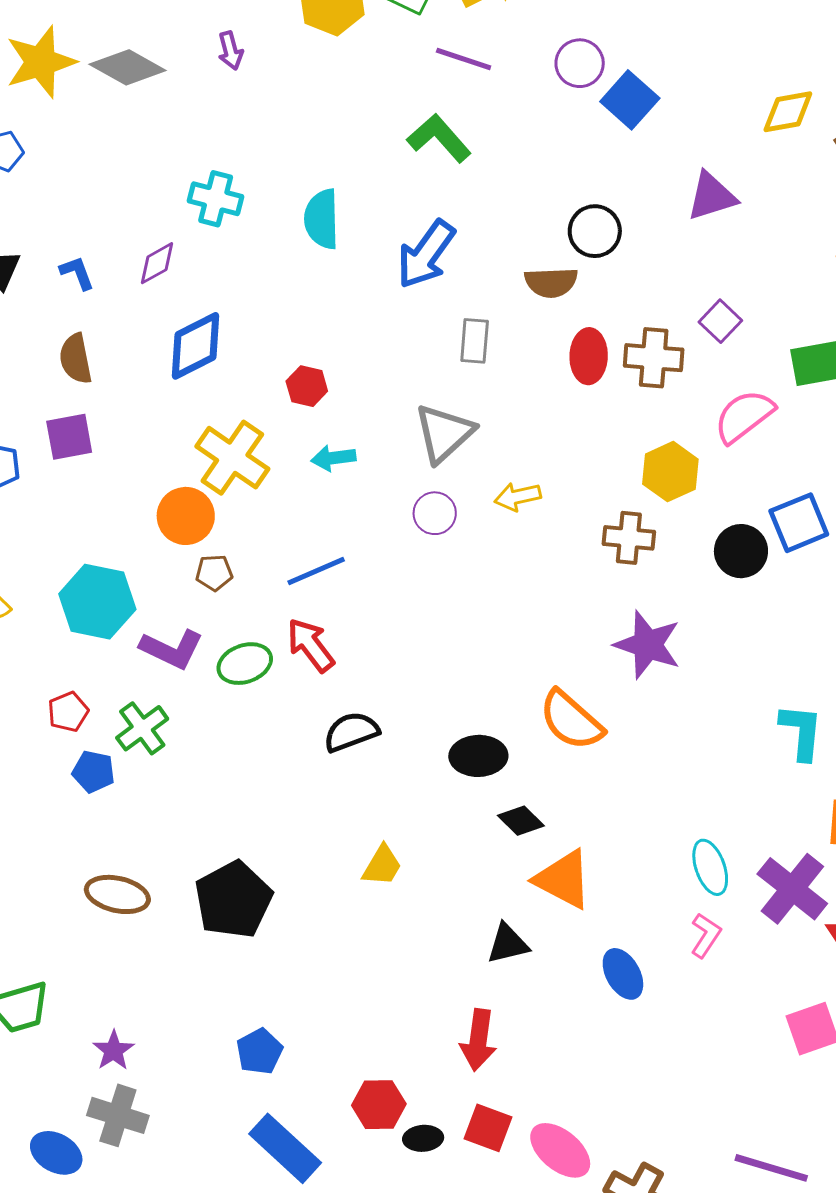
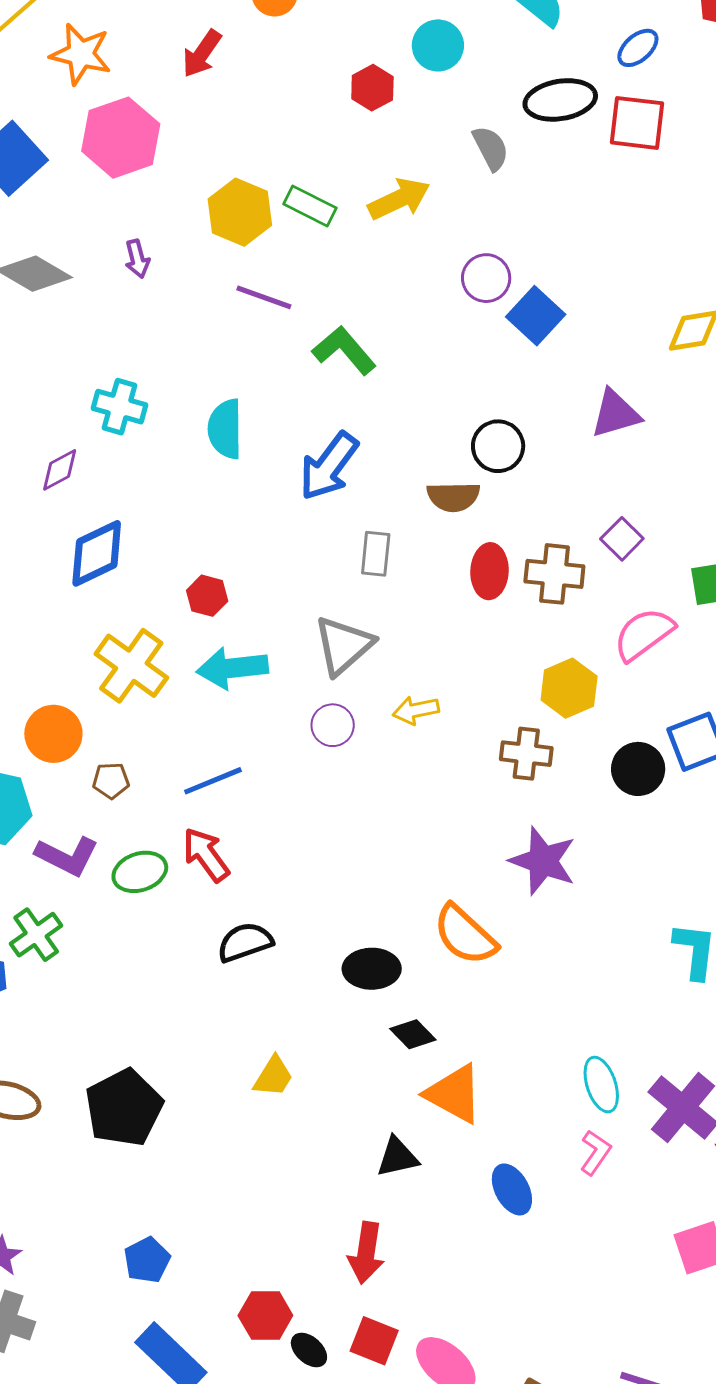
purple line: (464, 59) -> (264, 297), moved
cyan arrow: (333, 458) -> (232, 668), size x1.6
orange circle: (186, 516) -> (53, 734), moved
black ellipse: (423, 1138) -> (309, 1350), turned 45

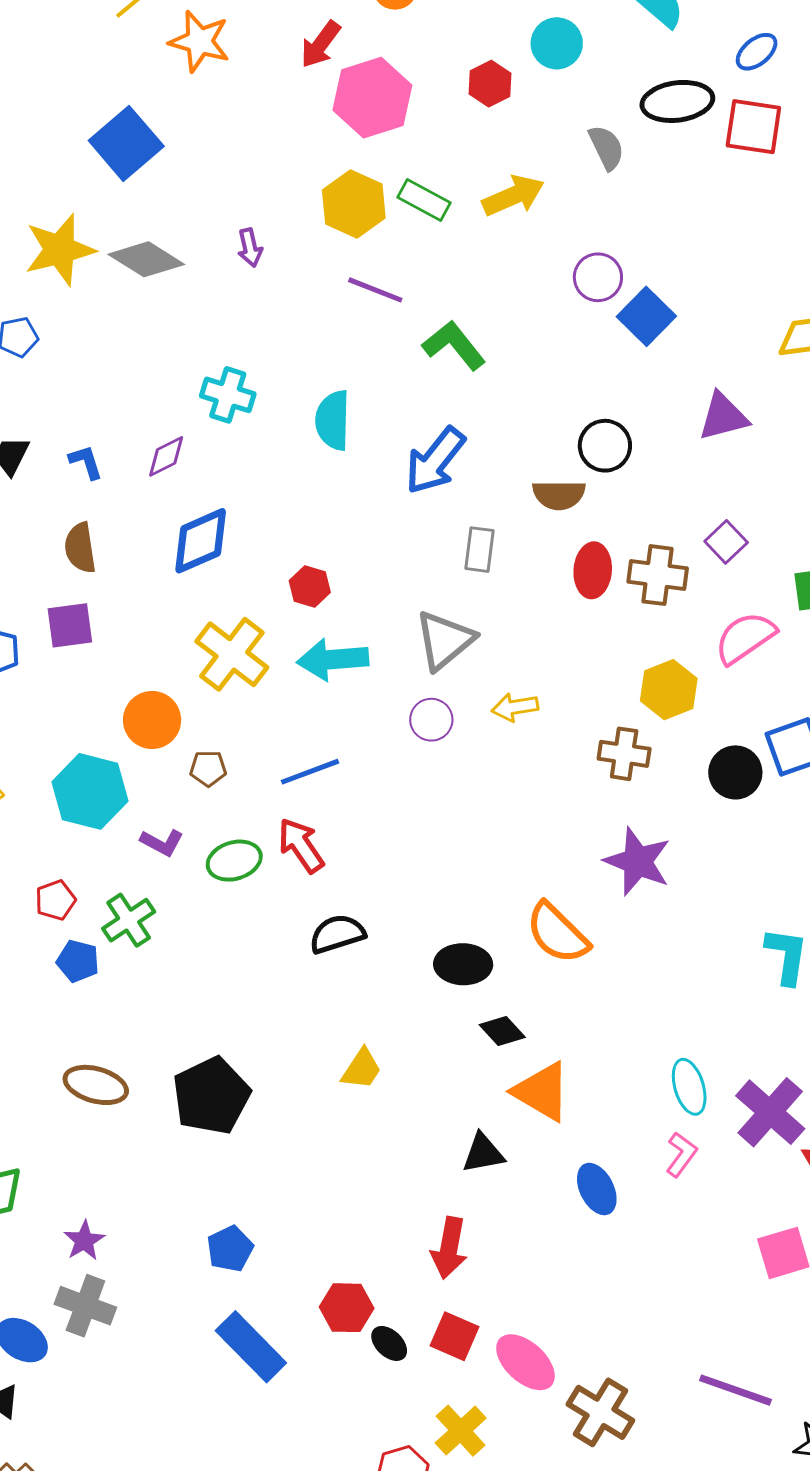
pink hexagon: (121, 138) -> (372, 98), moved
purple L-shape: (67, 856) -> (162, 843), size x0.7

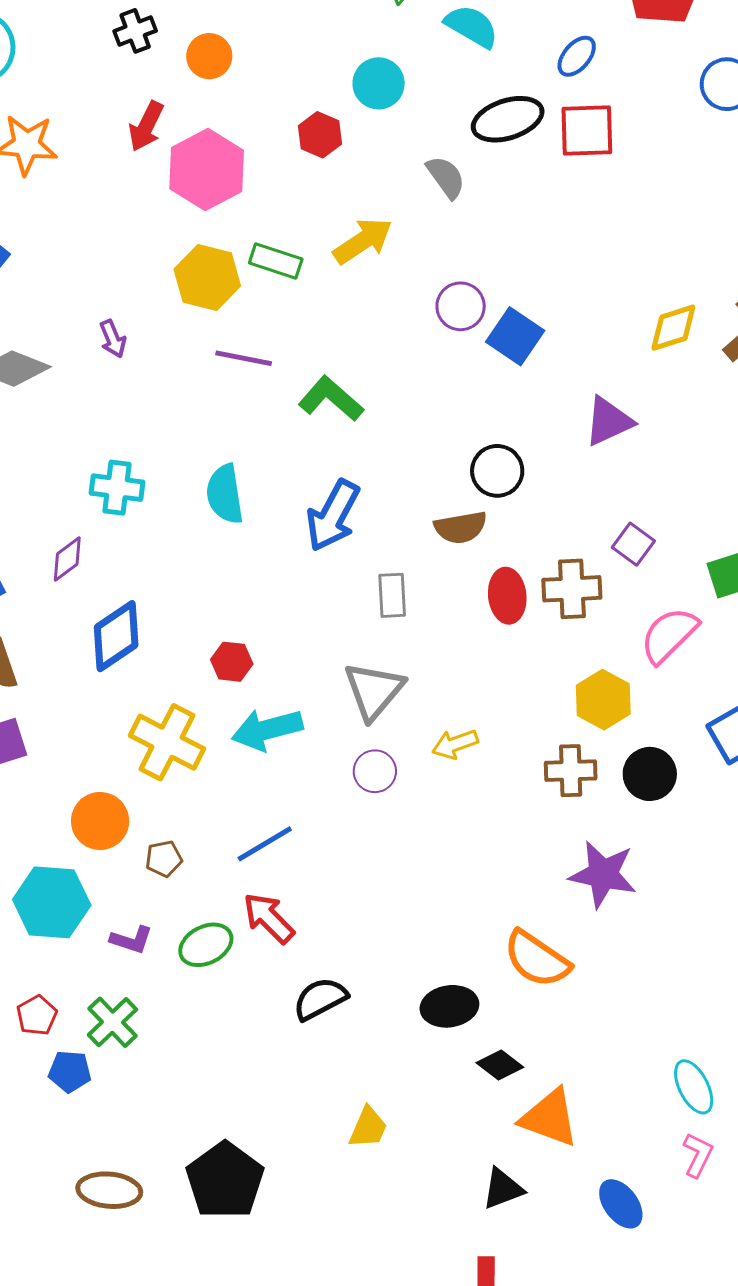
black circle: (735, 772) -> (650, 774), moved

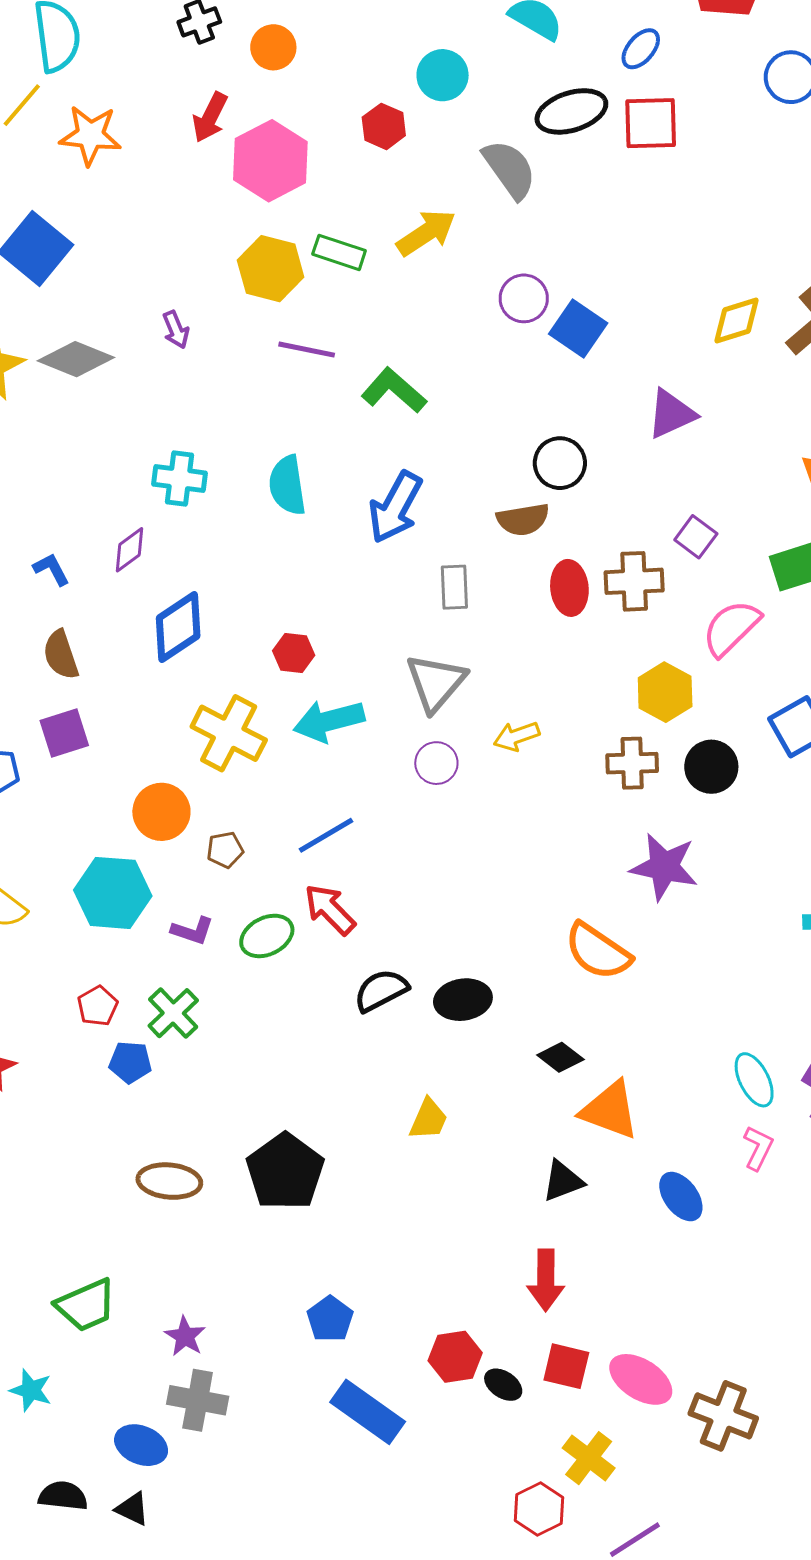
gray semicircle: (446, 177) -> (510, 169), size x1.4
black ellipse: (449, 1006) -> (463, 1000), moved

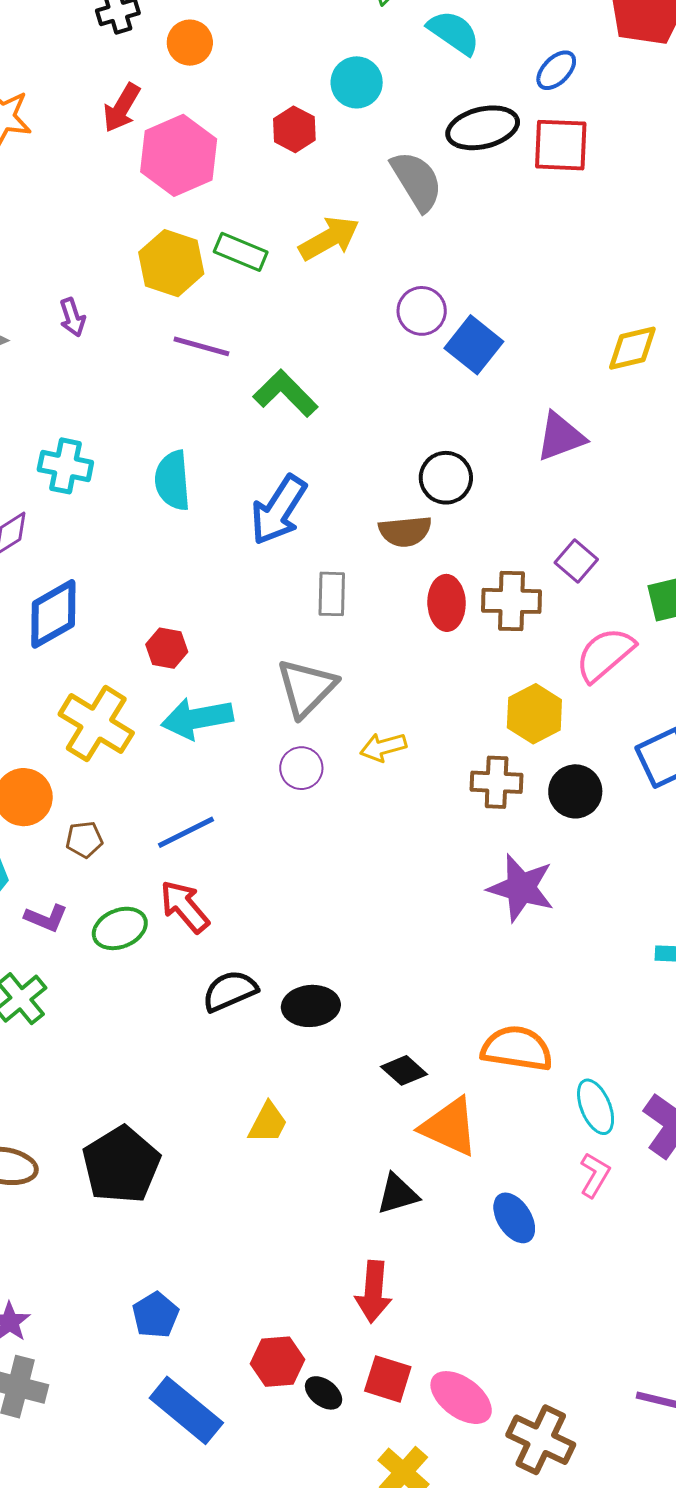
orange semicircle: (598, 951) -> (517, 1048), moved, turned 150

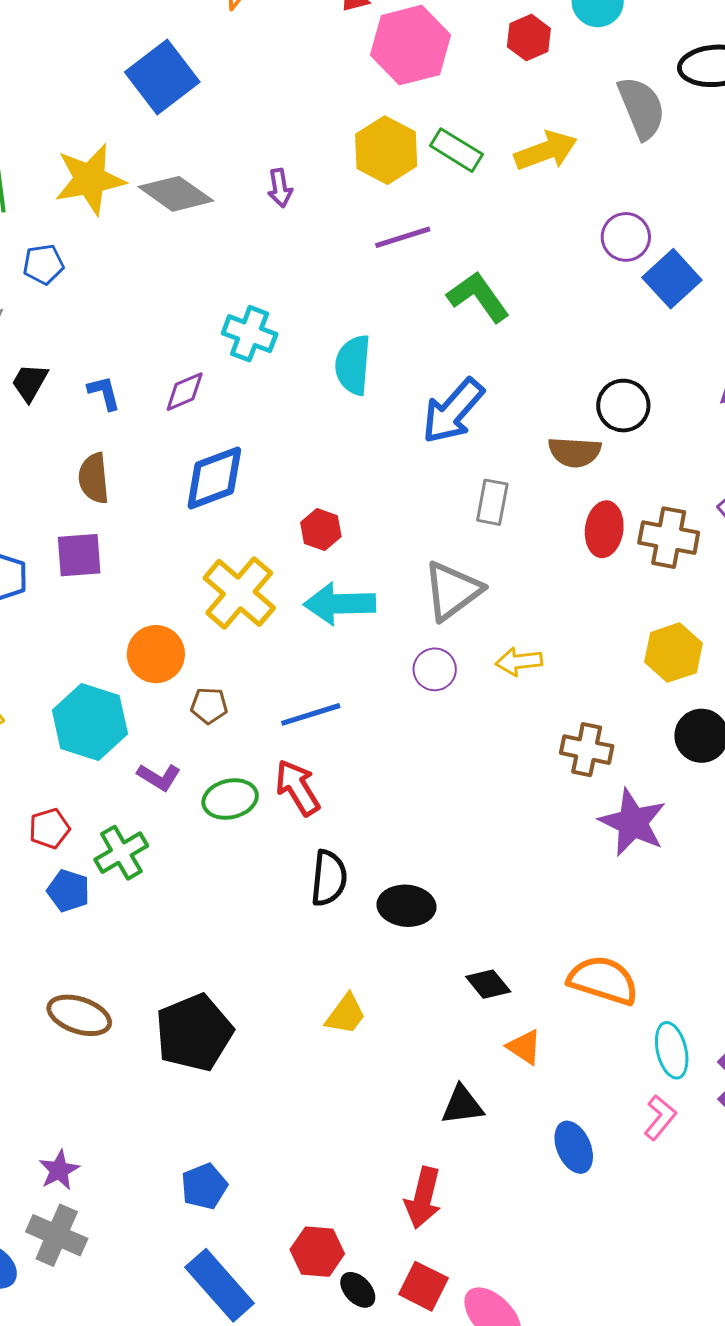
purple line: (201, 346) -> (403, 237), turned -42
brown cross: (497, 782) -> (587, 750), moved
black semicircle: (230, 991) -> (329, 878), turned 110
orange triangle: (450, 1127) -> (524, 1047), size x0.6

